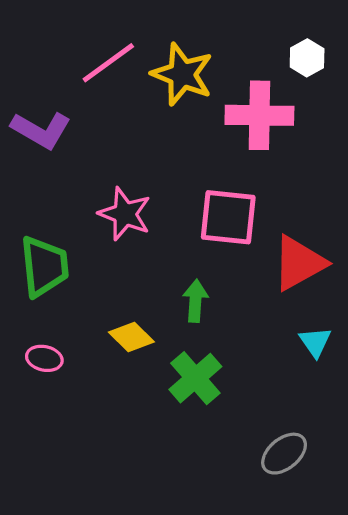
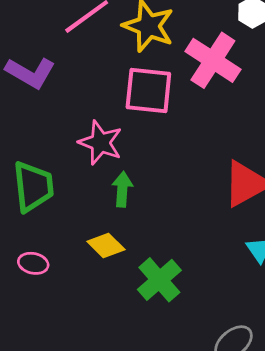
pink cross: (259, 115) -> (213, 60), turned 32
pink square: (228, 217) -> (148, 91), moved
green arrow: (195, 301) -> (122, 189), moved

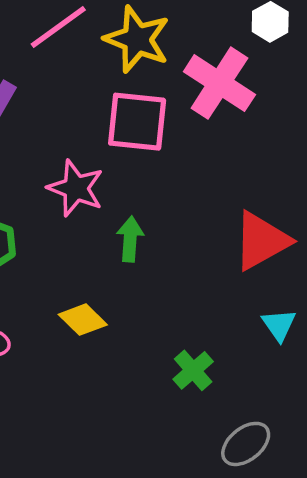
green arrow: (122, 189) -> (130, 239), moved
green cross: (159, 280) -> (193, 370), moved, size x0.7

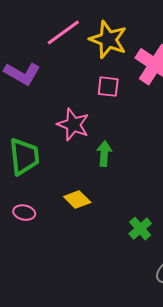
pink square: (137, 122) -> (108, 87), size x0.6

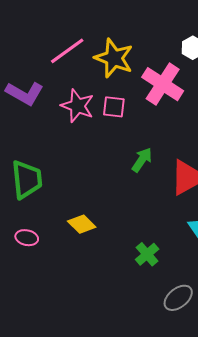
pink star: (73, 125) -> (78, 106), moved
green arrow: (104, 154) -> (142, 160), moved, turned 30

